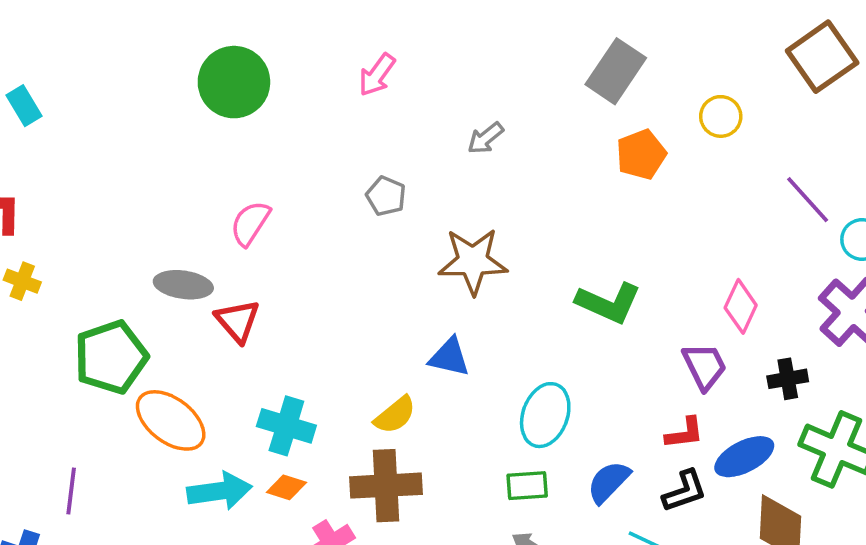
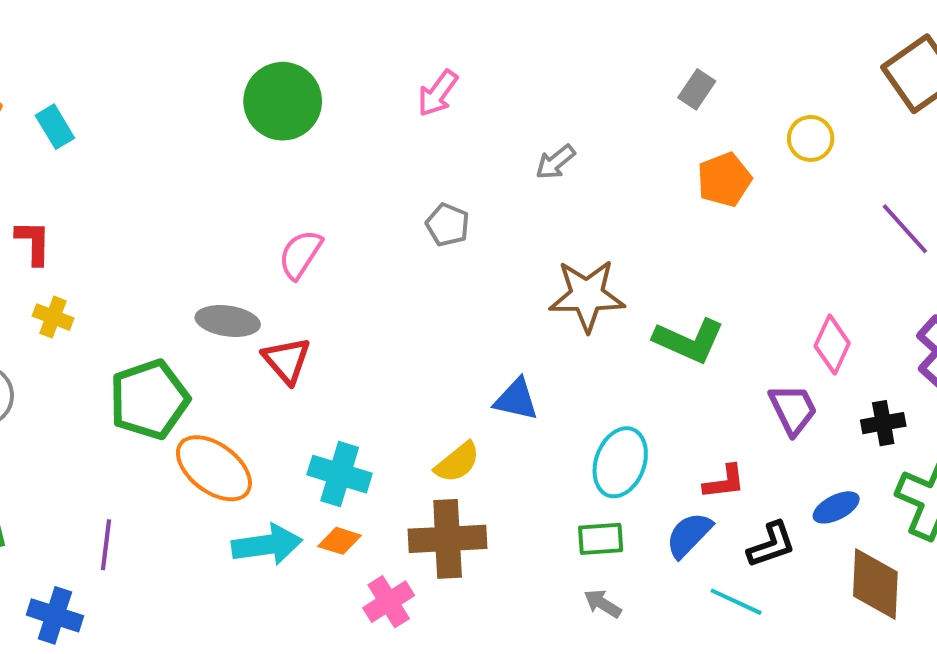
gray rectangle: (616, 71) -> (697, 89), size x0.6
brown star: (473, 261) -> (587, 295), moved
red L-shape: (685, 433) -> (724, 482), moved
blue ellipse: (744, 457) -> (836, 507), size x0.7

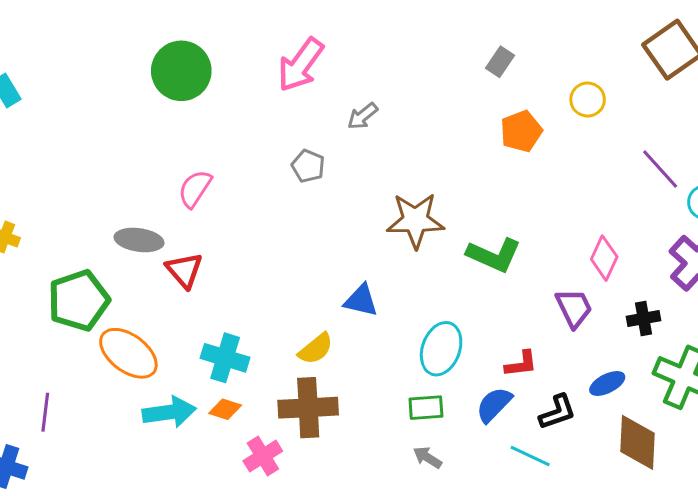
pink arrow: (438, 93) -> (301, 65), size x1.5
gray arrow: (555, 162) -> (363, 116), moved

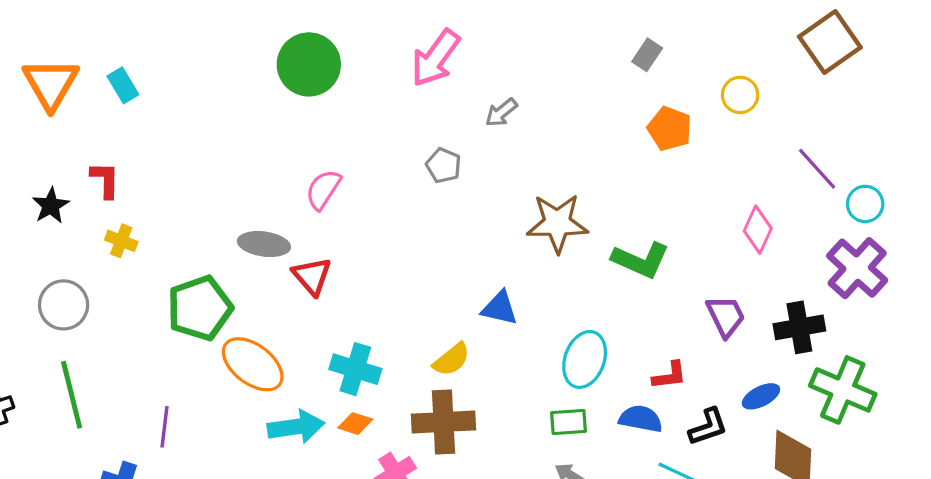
orange pentagon: (521, 131) -> (670, 129), turned -30
pink diamond: (604, 258) -> (758, 230), moved
black cross: (643, 319) -> (799, 327), size x1.4
blue semicircle: (494, 405) -> (641, 419), turned 57

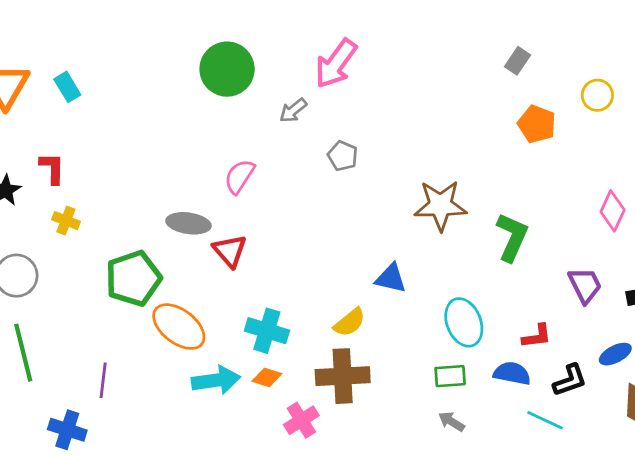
gray arrow: (501, 113) -> (293, 110), moved
green L-shape: (641, 260) -> (512, 237), turned -90
cyan ellipse: (585, 359) -> (464, 322), turned -42

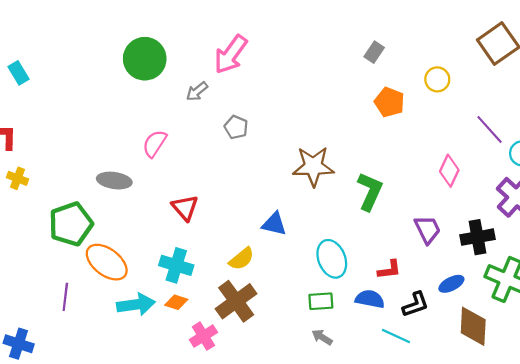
red triangle: (230, 251) -> (185, 208), moved
brown cross: (343, 376) -> (236, 301), turned -33
purple line: (103, 380) -> (65, 297), moved

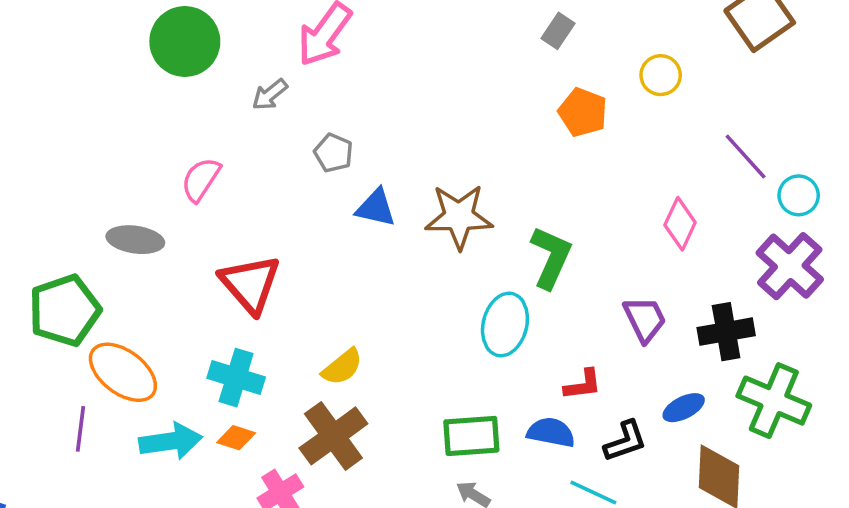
red triangle: (185, 208) -> (250, 284), size x1.4
blue triangle: (274, 224) -> (376, 208), moved
cyan ellipse: (332, 259) -> (505, 325), moved, turned 36
purple line: (65, 297) -> (80, 429), moved
green rectangle: (321, 301) -> (471, 436), size x1.4

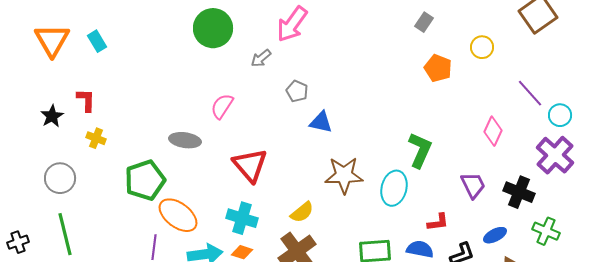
brown star: (459, 217) -> (344, 175), moved
black cross: (726, 332) -> (519, 192), turned 32
green cross: (774, 401) -> (546, 231), size x0.7

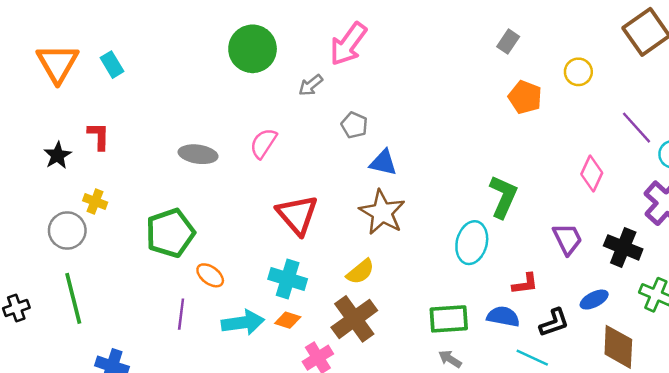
yellow cross: (96, 138) -> (95, 201), moved
gray ellipse: (185, 140) -> (198, 154), moved
brown star: (344, 175) -> (382, 212), moved, turned 30
orange ellipse: (178, 215) -> (210, 275), size x0.6

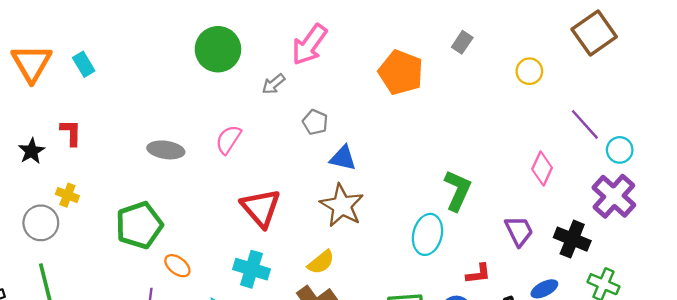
orange pentagon: (525, 97) -> (401, 72), moved, size x1.4

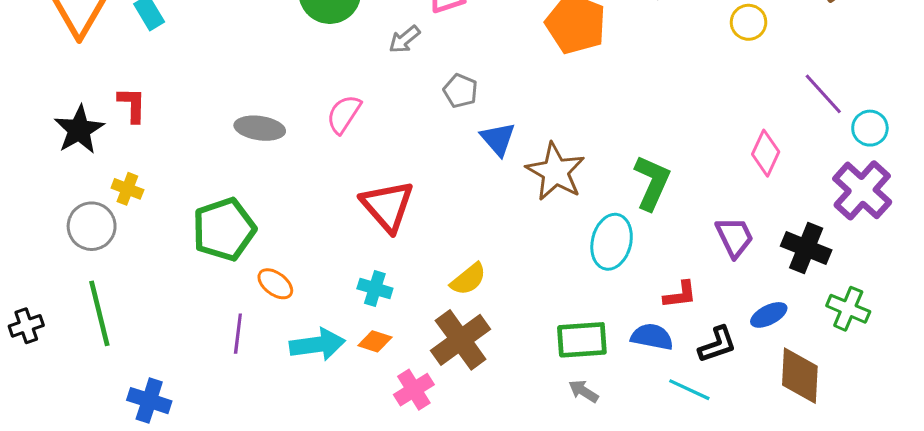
black star: (32, 151) -> (79, 130), size x1.4
blue triangle: (343, 158) -> (498, 139), turned 36
brown star: (342, 206) -> (555, 172), moved
cyan cross: (252, 269) -> (375, 288), size x0.7

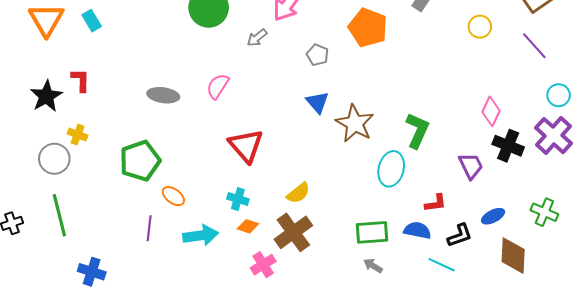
gray pentagon: (461, 91) -> (318, 55), moved
purple line: (823, 94) -> (534, 46), moved
black cross: (806, 248) -> (508, 146), moved
orange diamond: (375, 341) -> (248, 226), moved

